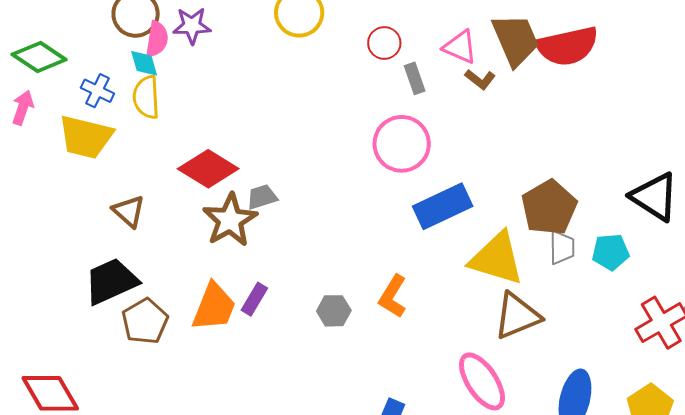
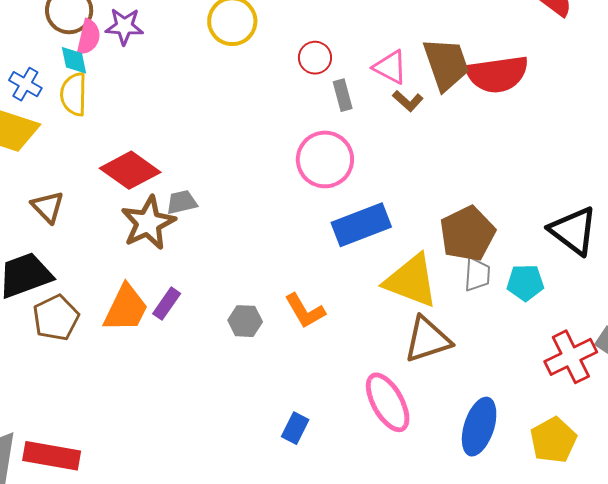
orange L-shape: (393, 296) -> (305, 311), turned -66

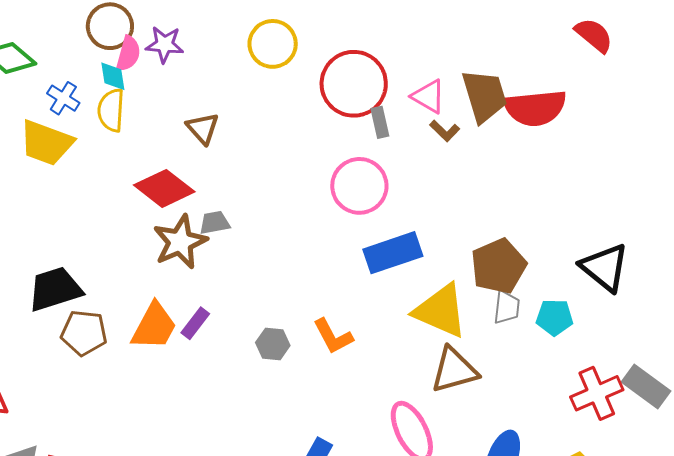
red circle: (315, 58) -> (354, 84), size x2.0
brown triangle: (48, 207) -> (203, 128), moved
brown pentagon: (56, 318) -> (84, 333), turned 30

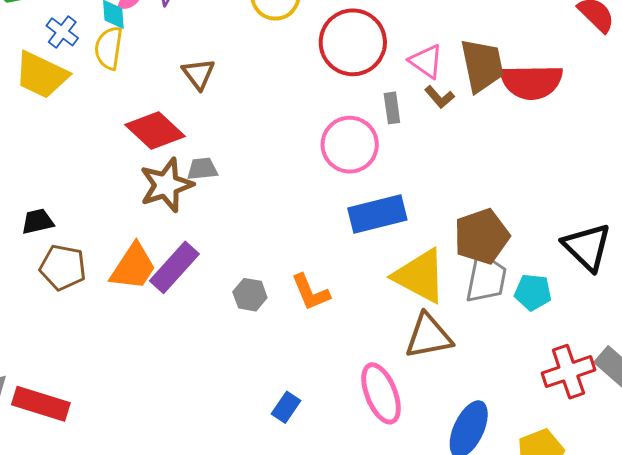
gray rectangle: (380, 122) -> (392, 108), moved
black trapezoid: (55, 289) -> (38, 221), size x0.6
gray trapezoid: (507, 307) -> (486, 278), size x1.5
purple rectangle: (195, 323) -> (174, 267), size x1.6

